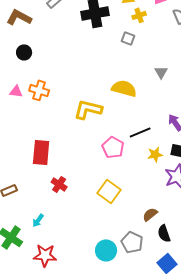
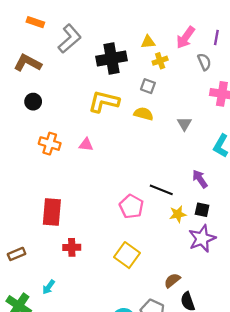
yellow semicircle: (124, 88) -> (144, 114), moved, size x0.7
pink triangle: (16, 91) -> (86, 145), moved
yellow L-shape: (88, 109) -> (104, 102), moved
black line: (140, 132) -> (161, 190), turned 45
red cross: (59, 184) -> (72, 247), turned -35

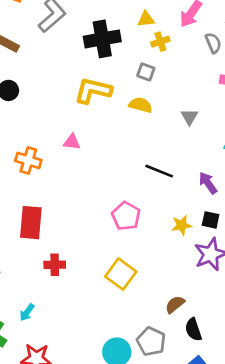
orange cross: (50, 144) -> (28, 160), moved
black line: (161, 190) -> (159, 171), moved

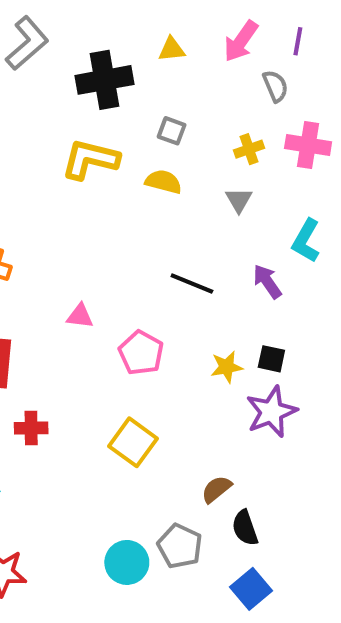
yellow cross: (160, 42) -> (249, 149), moved
pink triangle: (72, 142) -> (80, 316), moved
purple arrow: (208, 183) -> (267, 281), moved

